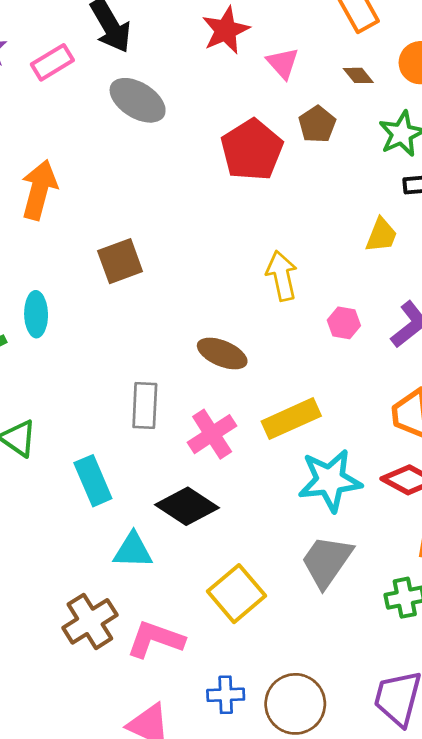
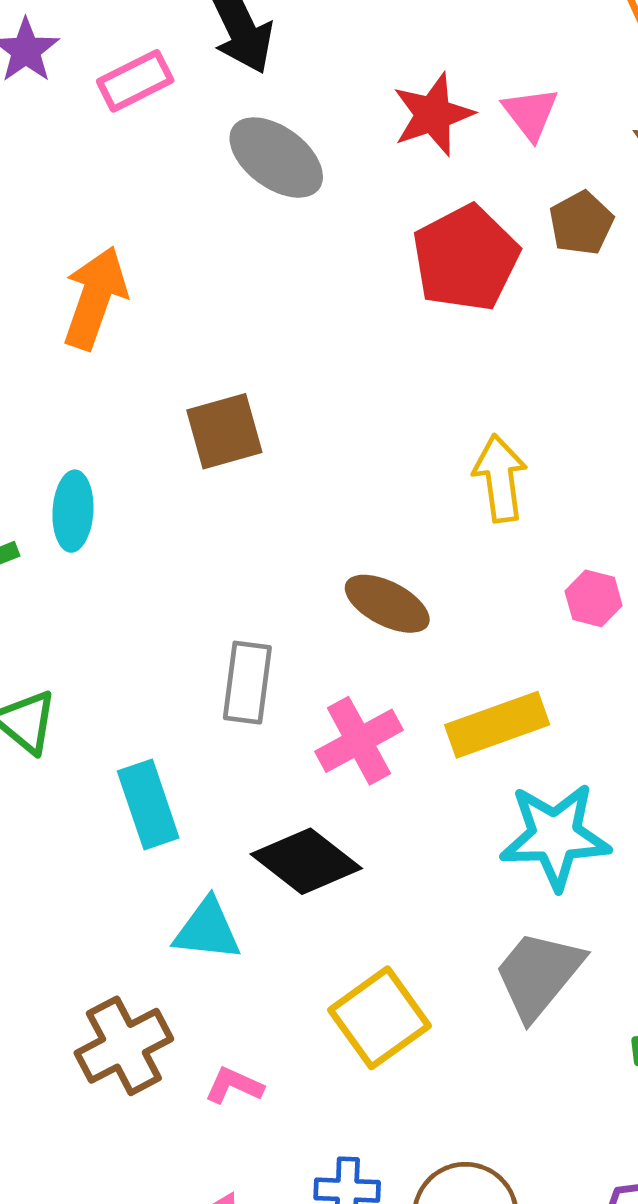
red star: (226, 30) -> (433, 114), moved
pink hexagon: (344, 323) -> (594, 598), moved
pink L-shape: (155, 639) -> (234, 1086), size x0.6

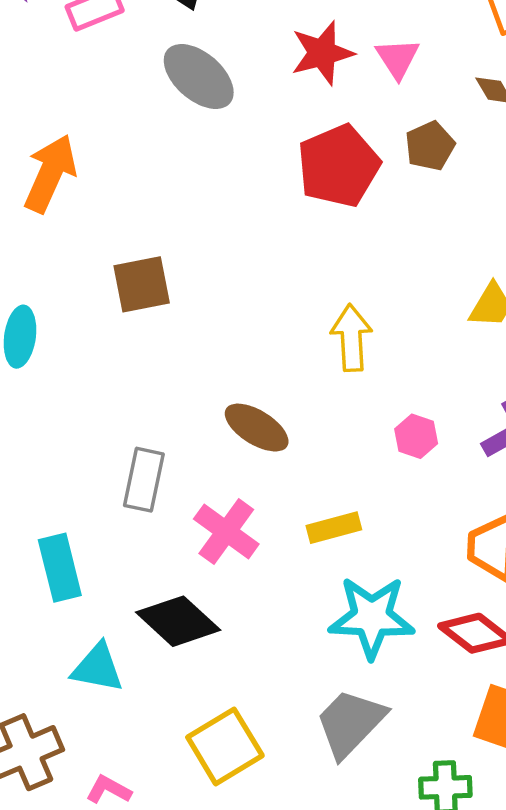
yellow rectangle: (497, 725) -> (334, 528), size x0.7
pink cross: (359, 741) -> (226, 531), turned -30

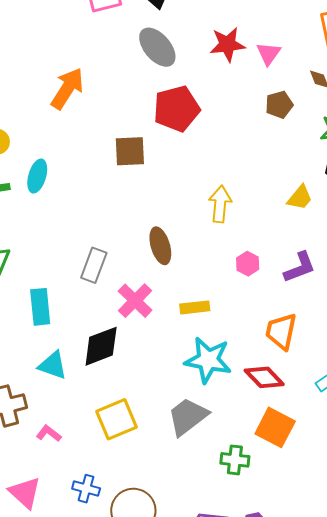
red pentagon: (339, 166) -> (177, 109), moved
brown square: (142, 284) -> (130, 151), moved
brown ellipse: (257, 428) -> (160, 246), turned 33
black diamond: (178, 621) -> (101, 346), turned -72

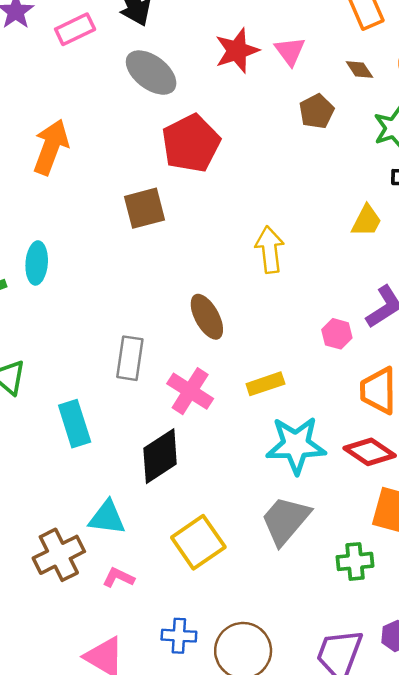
pink hexagon: (248, 264) -> (337, 334), moved
cyan triangle: (53, 365) -> (107, 518), moved

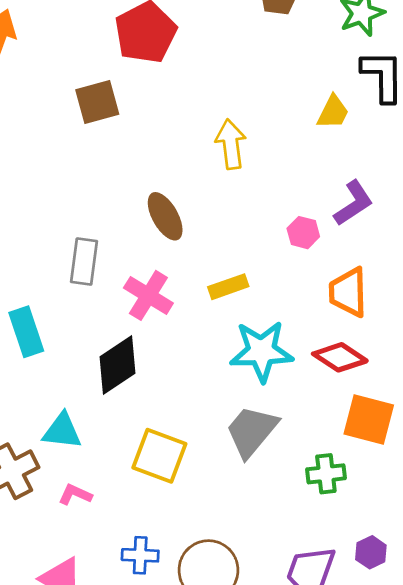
yellow square: (198, 542) -> (159, 456), turned -34

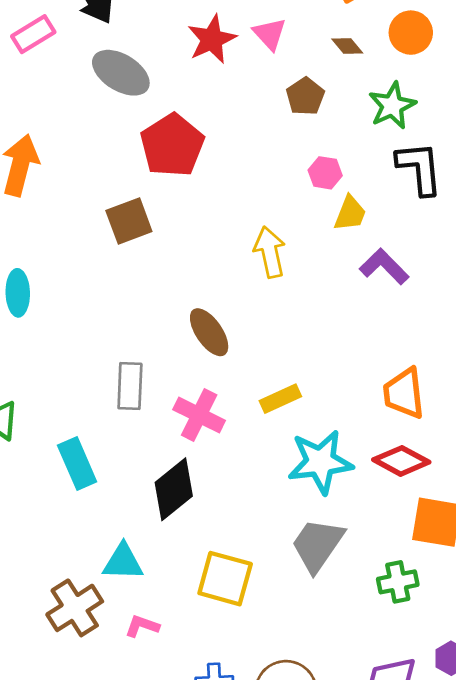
yellow trapezoid: (333, 112) -> (350, 213), moved
purple L-shape: (353, 203) -> (384, 267), moved, turned -96
pink hexagon: (303, 233) -> (325, 173), moved

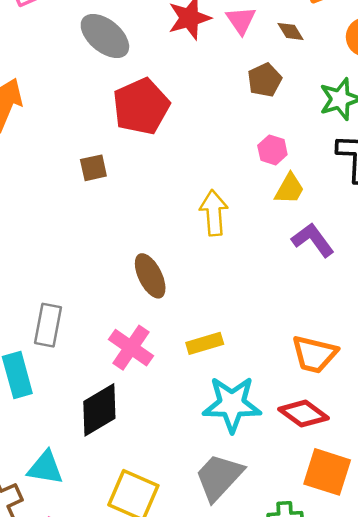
brown diamond: (347, 46) -> (290, 31), moved
brown square: (129, 221) -> (93, 168), size x0.7
gray rectangle: (130, 386) -> (48, 325), moved
orange trapezoid: (404, 393) -> (314, 354), turned -78

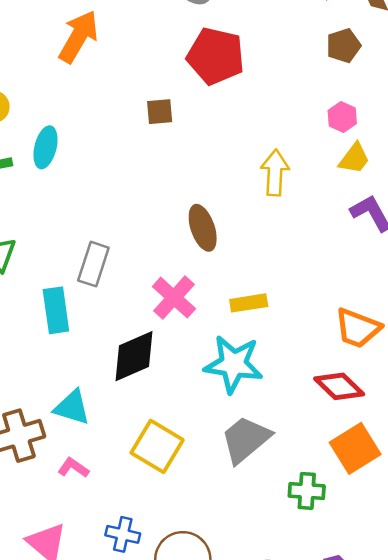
red pentagon: (141, 106) -> (216, 56), turned 30
cyan star: (232, 404) -> (233, 364), moved
orange square: (327, 472) -> (355, 448), turned 33

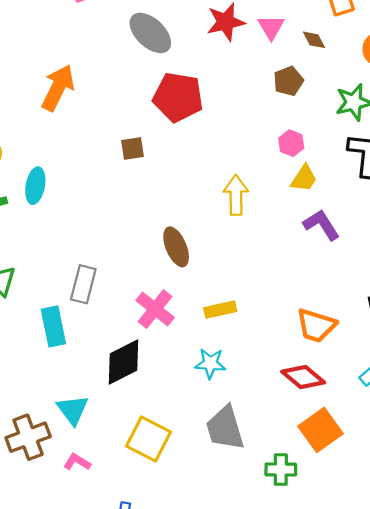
cyan star: (233, 364) -> (210, 363), size x0.6
cyan triangle: (72, 407) -> (73, 410), turned 40
gray trapezoid: (246, 439) -> (225, 428), turned -63

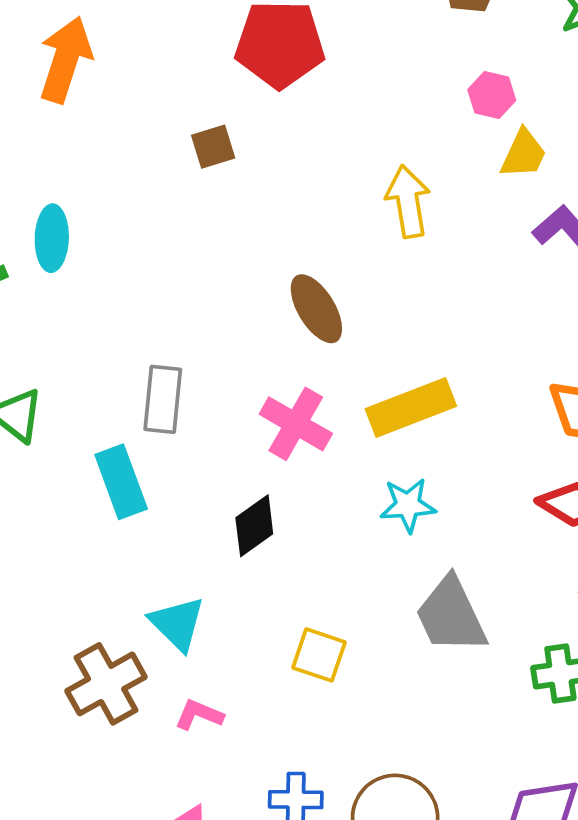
yellow rectangle: (220, 310) -> (411, 407), size x1.5
black diamond: (124, 362) -> (254, 526), size x0.7
yellow square: (149, 439) -> (319, 655), size x0.7

